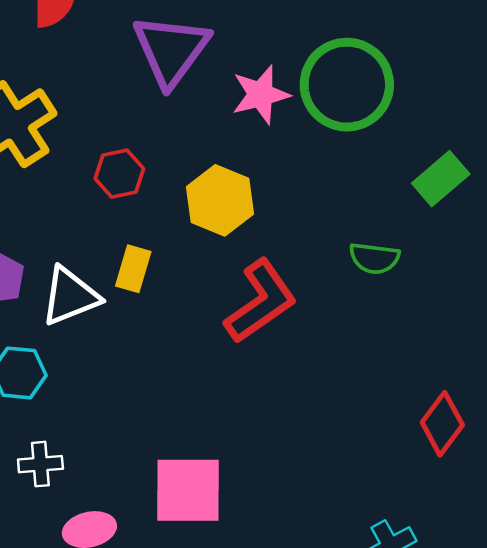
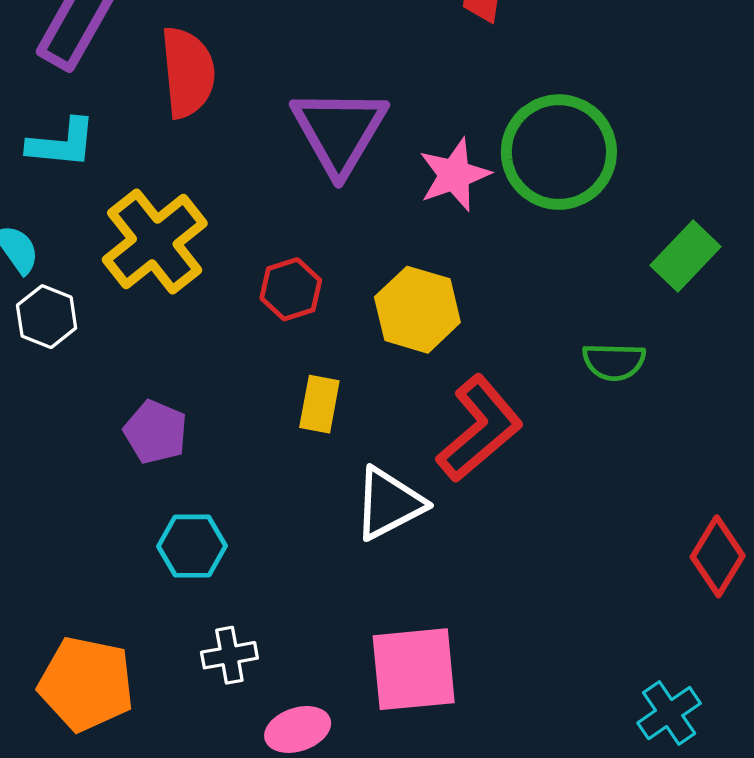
white triangle: (70, 296) -> (389, 503), moved

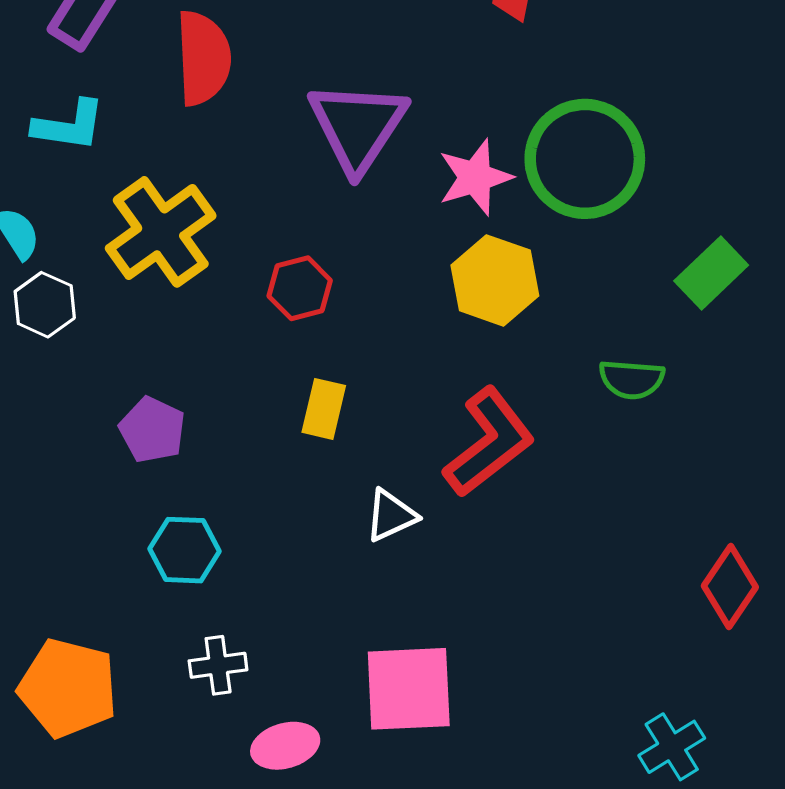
yellow hexagon: (417, 310) -> (495, 280), moved
white triangle: (389, 503) -> (391, 515), size x0.7

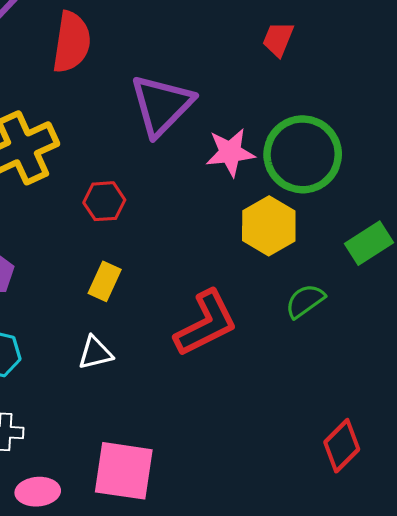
yellow hexagon: (495, 280) -> (269, 226), moved
green semicircle: (632, 379) -> (305, 301), turned 129
white triangle: (391, 515) -> (95, 353), moved

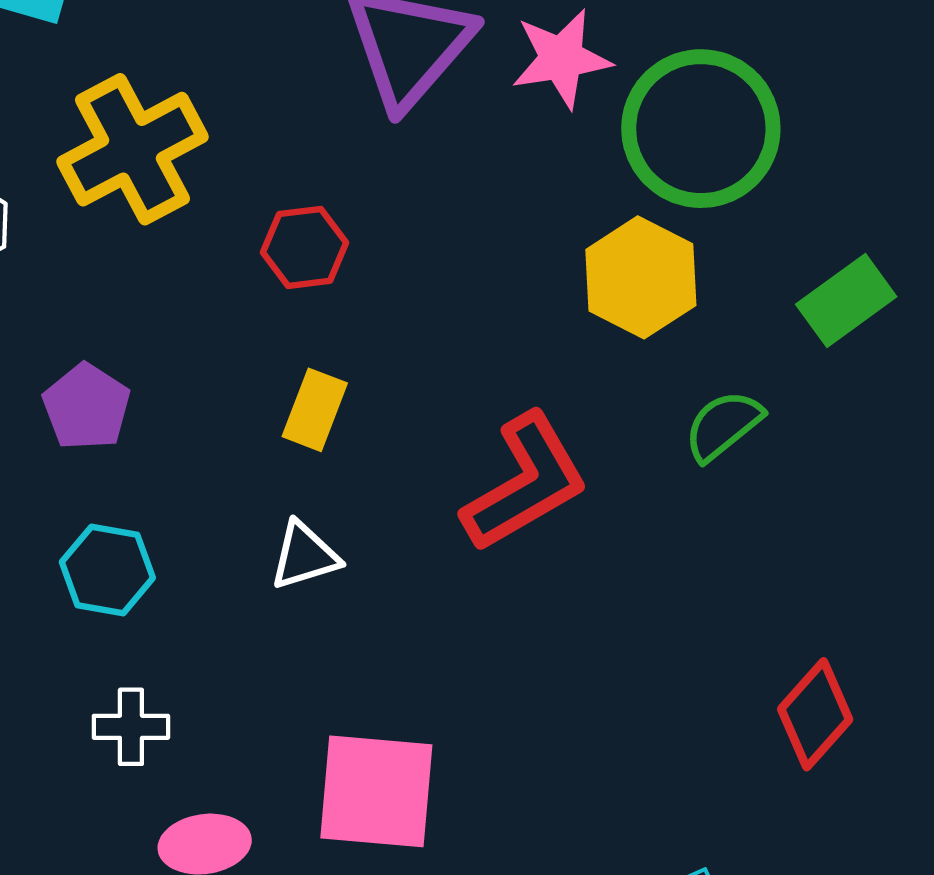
pink star: (230, 152) -> (561, 58), moved

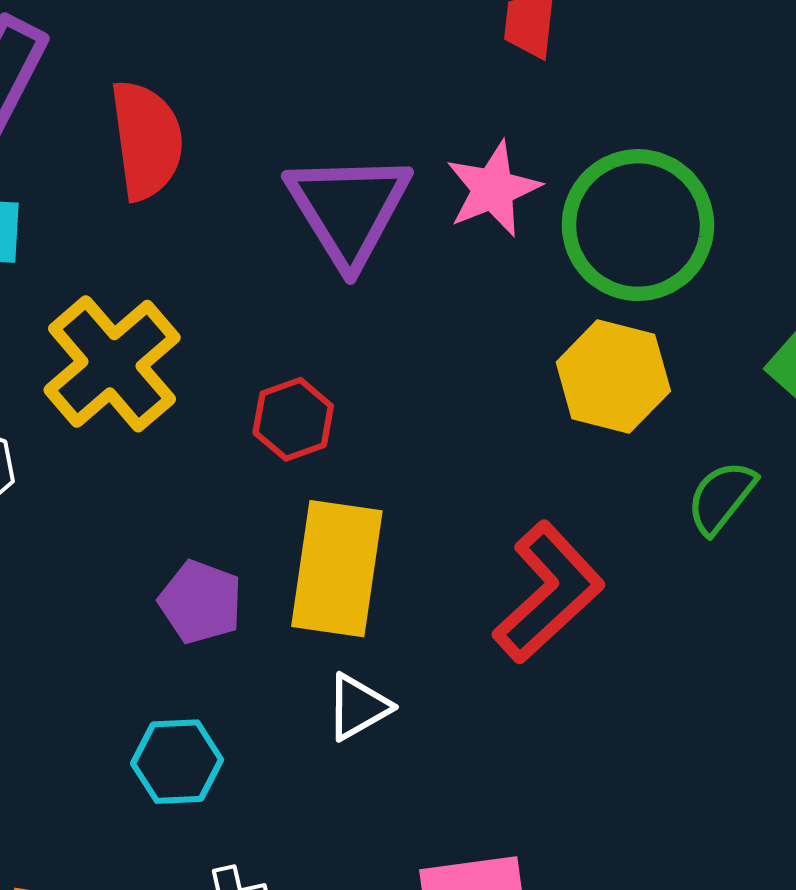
purple pentagon: (86, 407) -> (200, 602), moved
yellow rectangle: (315, 410) -> (337, 569), size x1.8

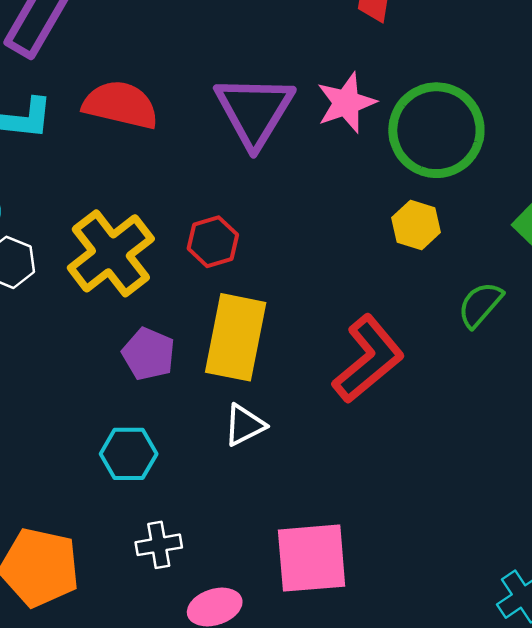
red semicircle: (146, 140) -> (121, 105), moved, turned -72
yellow cross: (112, 364) -> (111, 253), moved
yellow hexagon: (613, 377) -> (416, 225), size x0.7

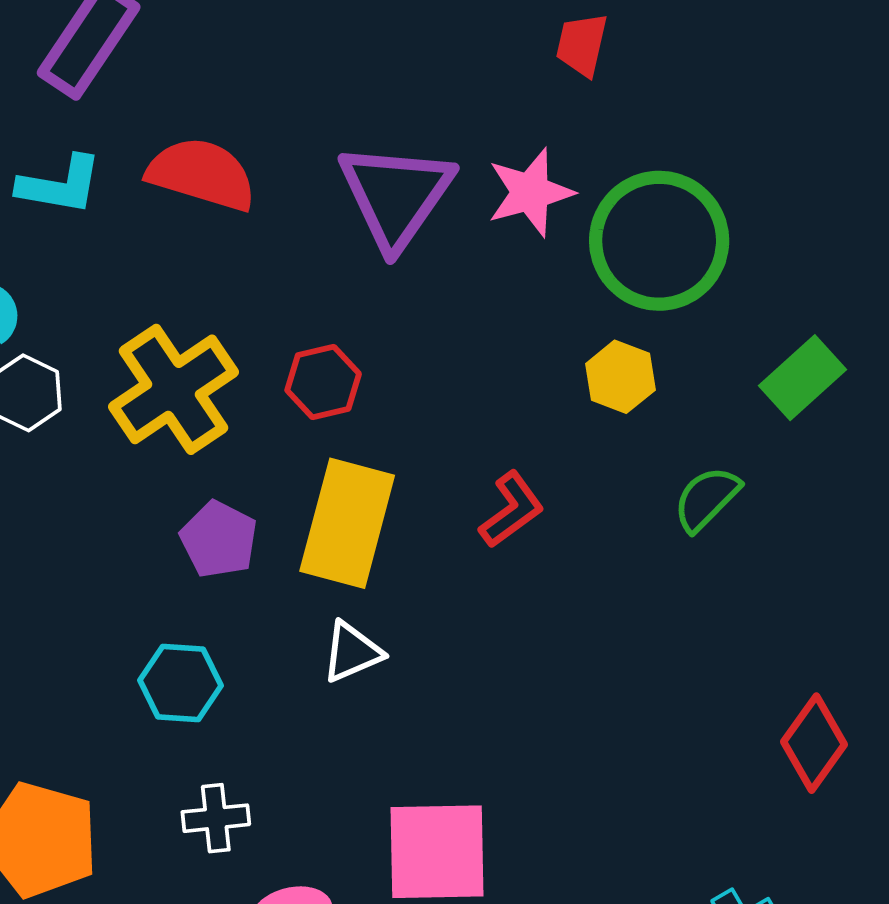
red L-shape: (368, 359) -> (512, 510), moved, size x0.6

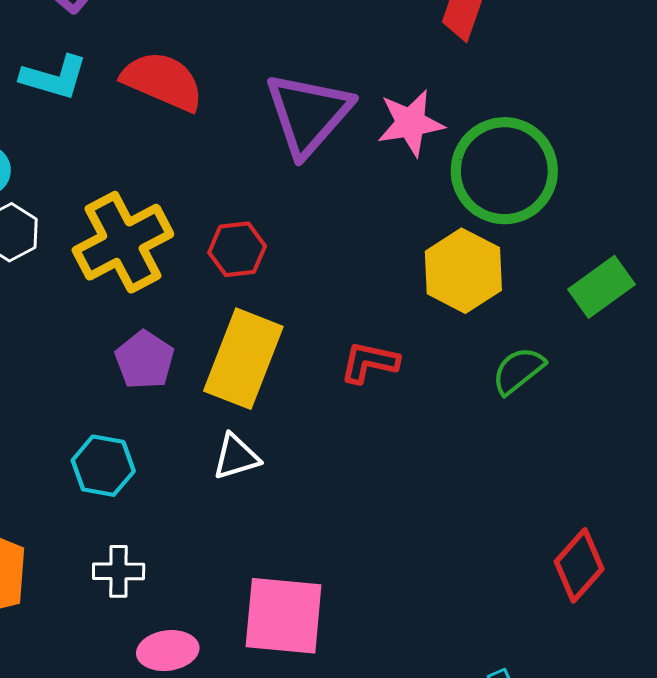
yellow hexagon: (620, 377) -> (463, 271), size x1.5
red L-shape: (512, 510) -> (369, 362), turned -138

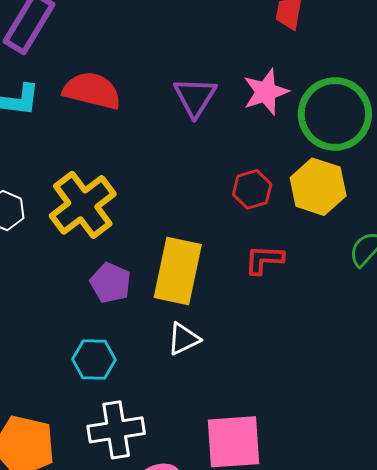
purple triangle: (308, 114) -> (195, 97), size x0.7
red hexagon: (237, 249) -> (252, 189), moved
white cross: (119, 571) -> (116, 430), size x1.6

